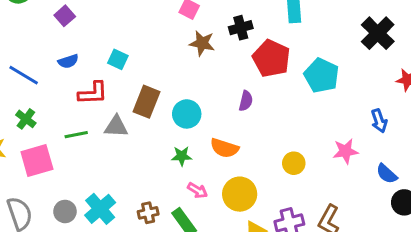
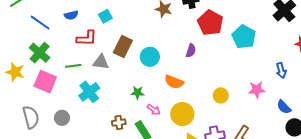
cyan square: (118, 59) -> (105, 16), turned 32
green cross: (26, 119) -> (40, 53), size x1.5
green star: (182, 156) -> (138, 93), moved
pink square: (37, 160) -> (45, 82), turned 35
cyan cross: (100, 209) -> (89, 92), moved

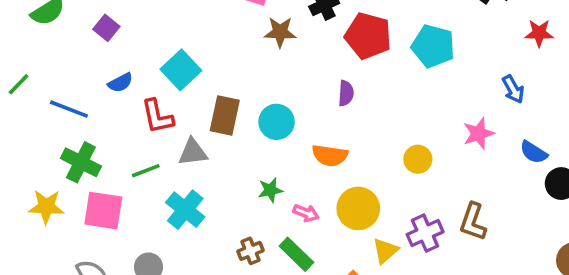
cyan square: (105, 16) -> (181, 70), size x1.5
red L-shape: (87, 38) -> (157, 116), turned 90

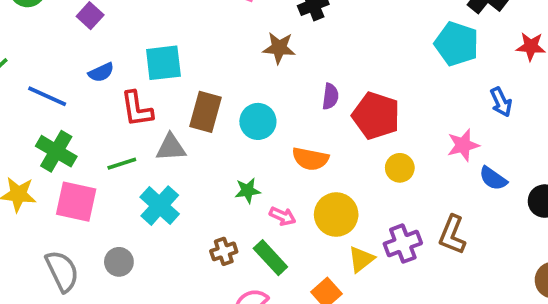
brown star: (280, 32) -> (279, 48), moved
red pentagon: (368, 36) -> (376, 116), moved
cyan pentagon: (433, 46) -> (457, 44), moved
cyan square: (181, 70) -> (163, 63), turned 33
blue semicircle: (534, 152) -> (493, 178), moved

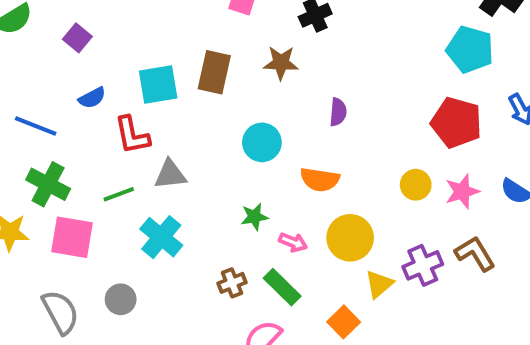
brown rectangle: (205, 112) -> (214, 72), moved
red pentagon: (376, 116) -> (456, 123), moved
pink star: (463, 145) -> (462, 191), moved
brown L-shape: (452, 235) -> (475, 254), turned 129

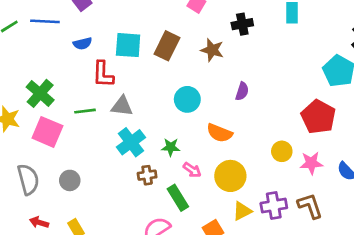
blue line: (36, 126) -> (45, 21), moved, turned -32
cyan cross: (161, 237) -> (131, 142), moved
brown cross: (232, 283) -> (147, 175), moved

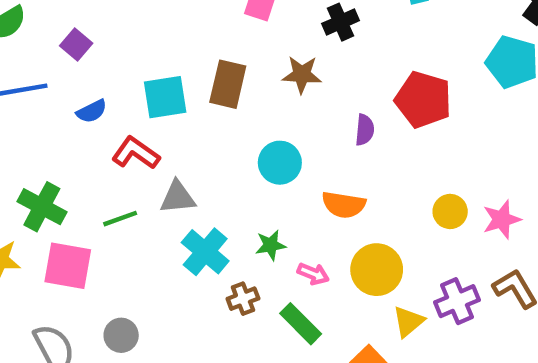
red L-shape: (103, 74) -> (136, 153), turned 136
red pentagon: (318, 117) -> (423, 100), moved

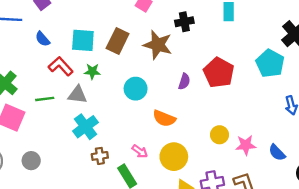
brown star: (302, 74) -> (158, 45), size x1.4
blue semicircle: (92, 111) -> (43, 39), turned 63
green star: (271, 245) -> (92, 71), moved

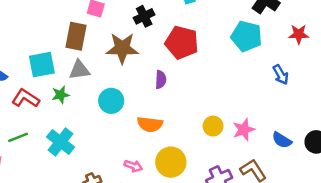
brown rectangle: (118, 41) -> (76, 36), moved
red pentagon: (219, 73) -> (182, 43), moved
gray triangle: (77, 95) -> (79, 70), moved
cyan cross: (86, 127) -> (61, 142), moved
blue semicircle: (277, 153) -> (282, 140), moved

